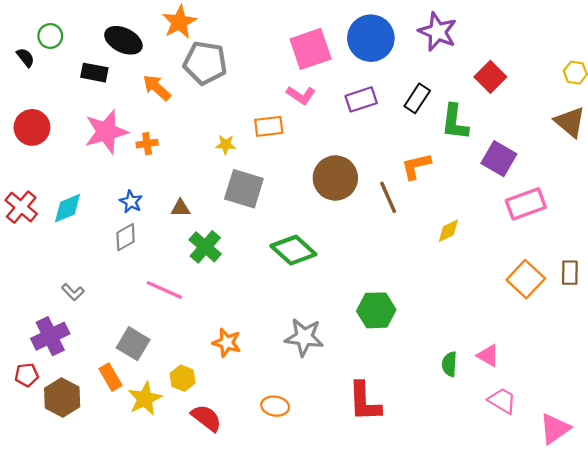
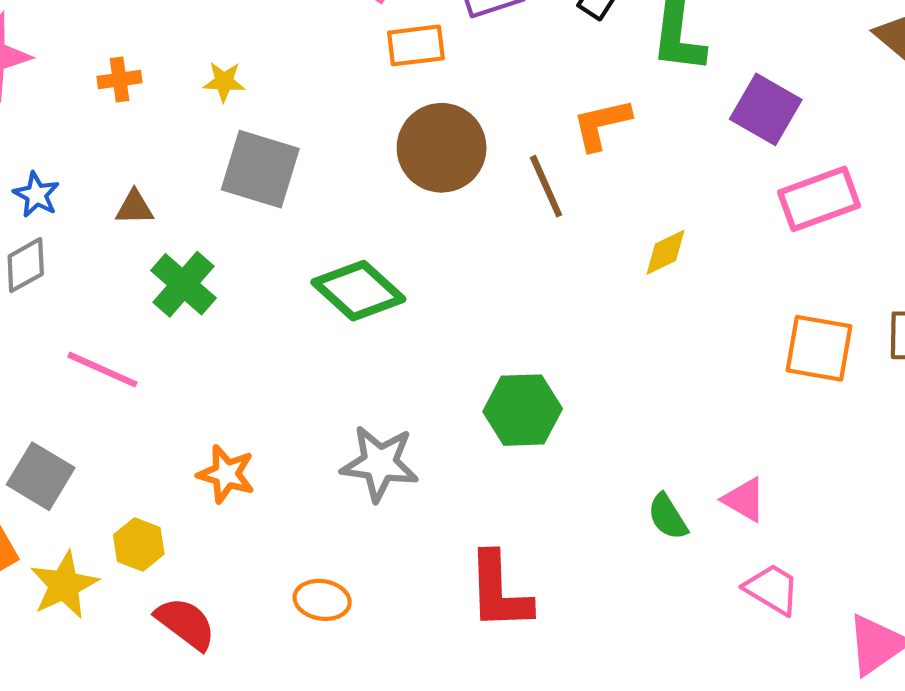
orange rectangle: (269, 126) -> (416, 45), moved
orange cross: (147, 144) -> (120, 80), moved
orange square: (526, 279) -> (819, 348), turned -33
green semicircle: (449, 364) -> (668, 517), turned -35

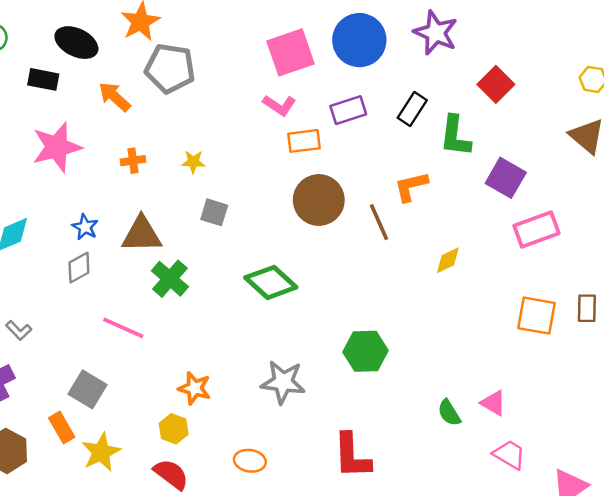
gray square: (260, 169) -> (214, 212), size x0.6
brown triangle: (134, 207) -> (142, 234), size x1.8
yellow hexagon: (139, 544) -> (174, 429), moved

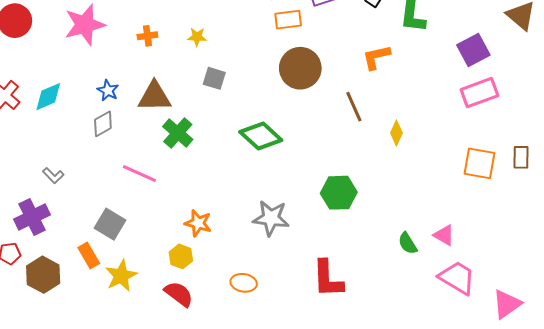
purple square: (506, 178) -> (473, 50), moved, turned 32
brown line: (379, 222) -> (354, 107), moved
yellow diamond: (448, 260) -> (396, 133), moved, turned -40
pink trapezoid: (509, 455) -> (457, 278), size x1.4

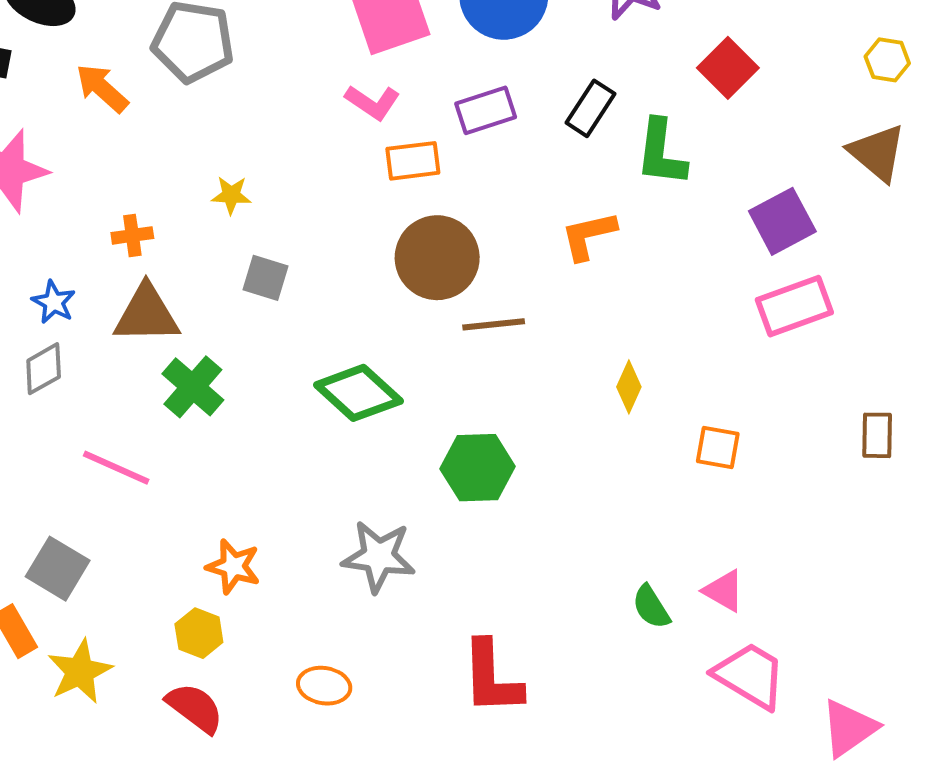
orange cross: (147, 36) -> (132, 235), moved
brown line: (354, 107) -> (494, 324), moved, turned -72
orange square: (479, 163) -> (718, 447), moved, size x0.7
green hexagon: (339, 193) -> (478, 468), moved

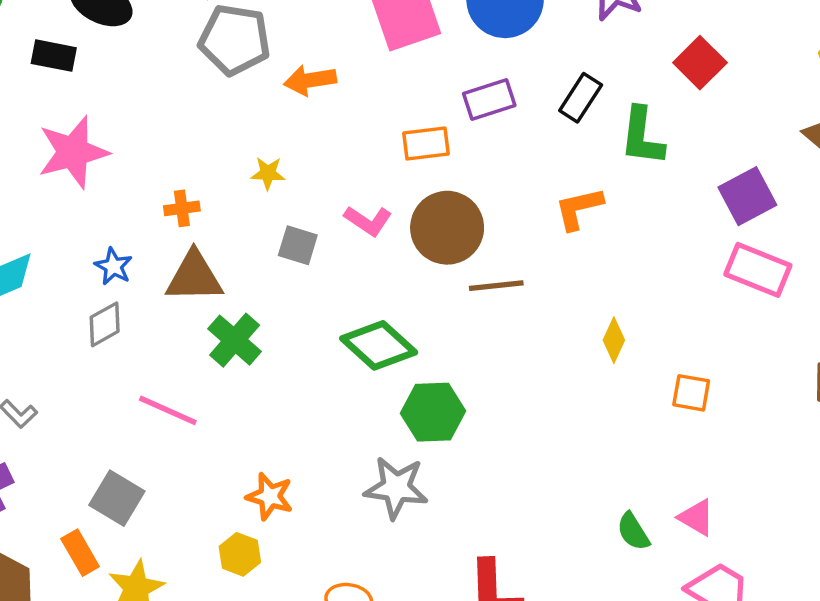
orange arrow: (102, 88) -> (310, 80), moved, turned -51
pink L-shape: (373, 102) -> (368, 221), moved
pink rectangle: (794, 306) -> (758, 270), turned 42
green hexagon: (478, 468) -> (433, 412), moved

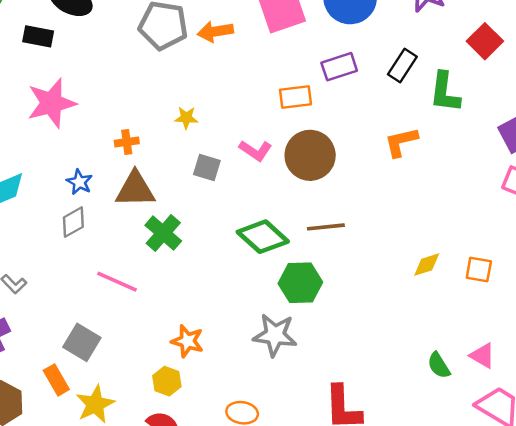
orange arrow: (310, 80) -> (215, 31), moved
brown line: (496, 286) -> (326, 227), moved
yellow diamond: (614, 340) -> (427, 265), moved, turned 48

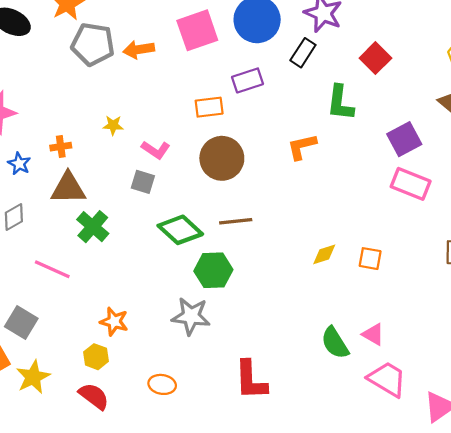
black rectangle: (402, 65) -> (303, 53), moved
pink L-shape: (255, 150) -> (156, 150), moved
gray square: (207, 167) -> (143, 182), moved
blue star: (79, 182) -> (19, 164), moved
green semicircle: (439, 365) -> (335, 343), size x1.4

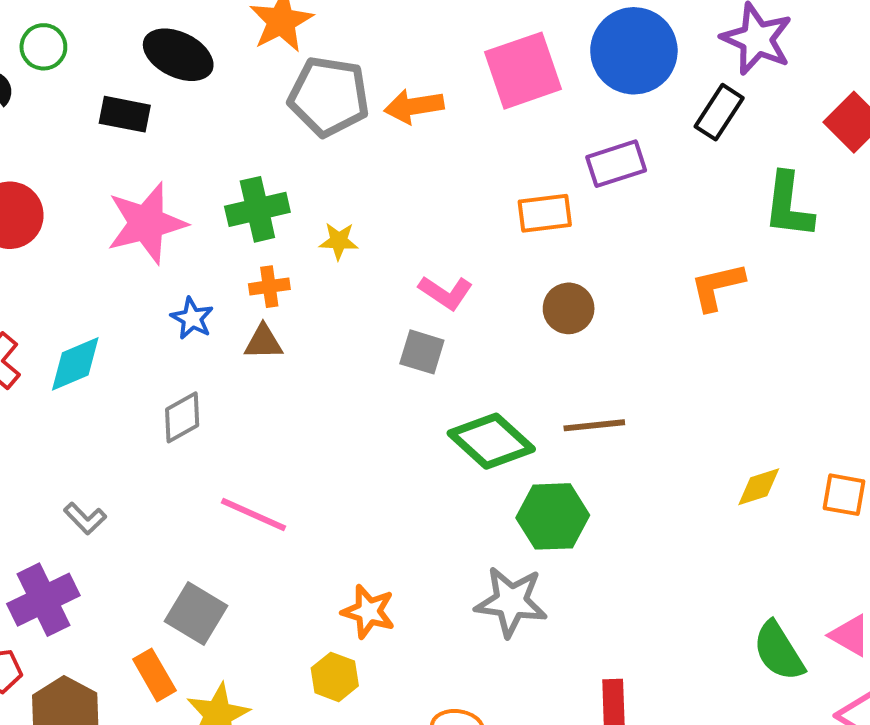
yellow star: (113, 125) -> (339, 241), moved
brown circle: (222, 158) -> (569, 308), size x0.6
brown triangle: (68, 188) -> (263, 342), moved, size x0.6
green cross: (93, 227) -> (257, 209), moved, turned 36

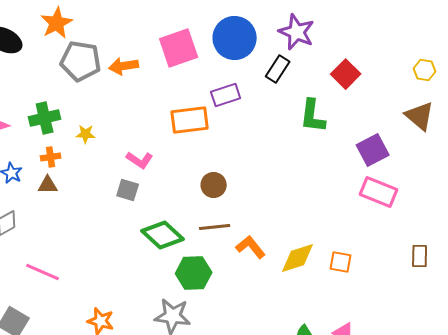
orange rectangle: (545, 213) -> (190, 120), size x1.4
orange L-shape: (717, 287) -> (251, 247), moved, turned 64
brown circle: (569, 308) -> (214, 185), moved
yellow diamond: (759, 487) -> (298, 258), size x1.5

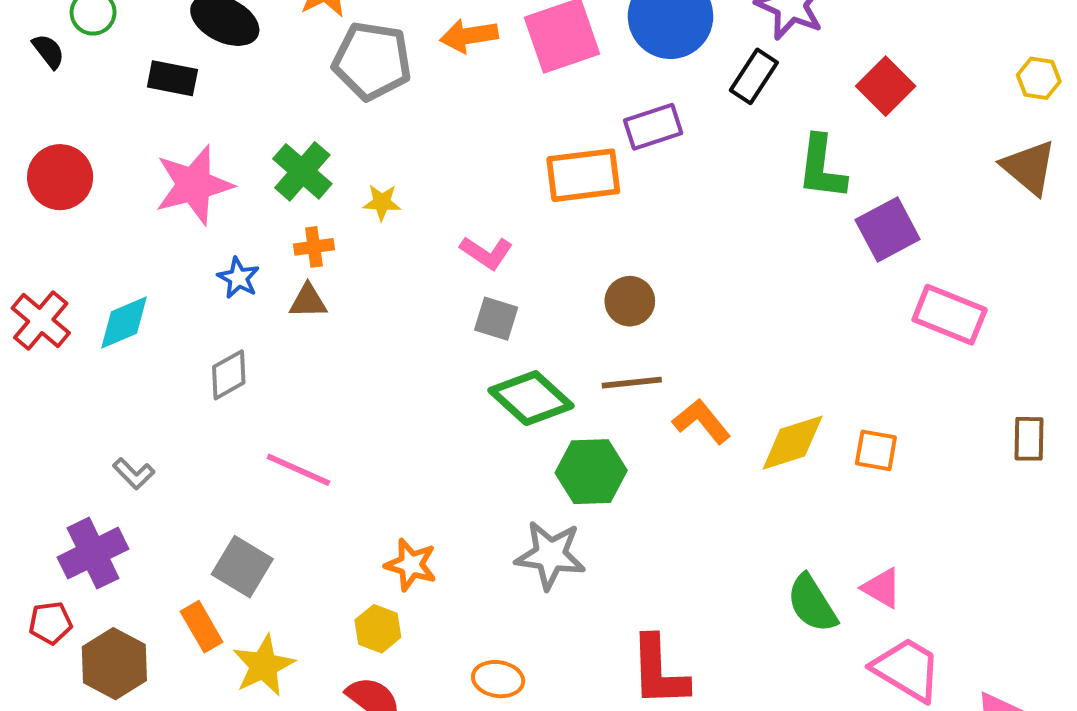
orange arrow: (124, 66) -> (469, 36), moved
green cross: (45, 118) -> (302, 171), turned -36
purple square: (373, 150) -> (888, 229), moved
gray square: (128, 190) -> (496, 319), moved

